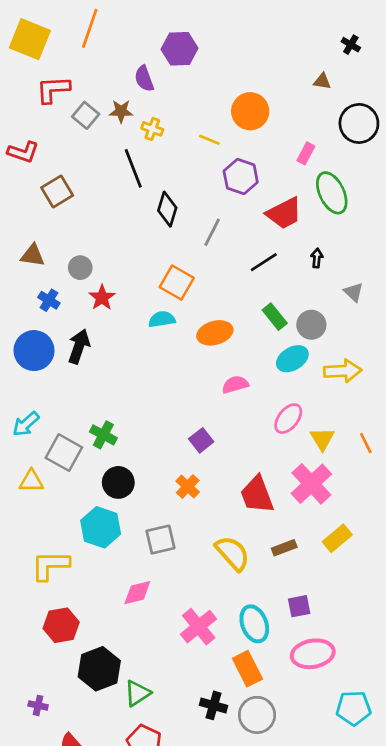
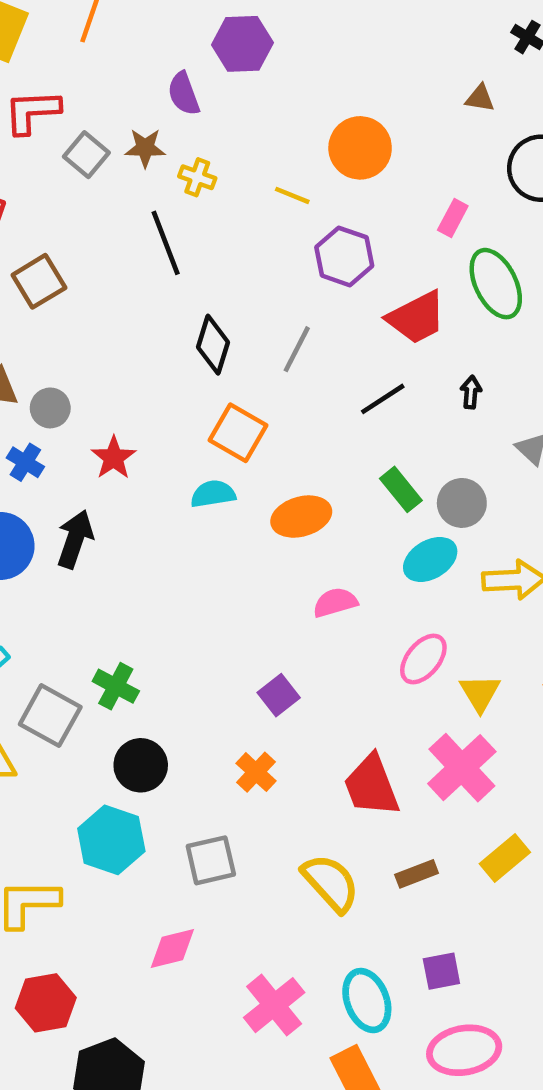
black diamond: (167, 209) -> (213, 345), moved
gray circle: (80, 268) -> (50, 408), moved

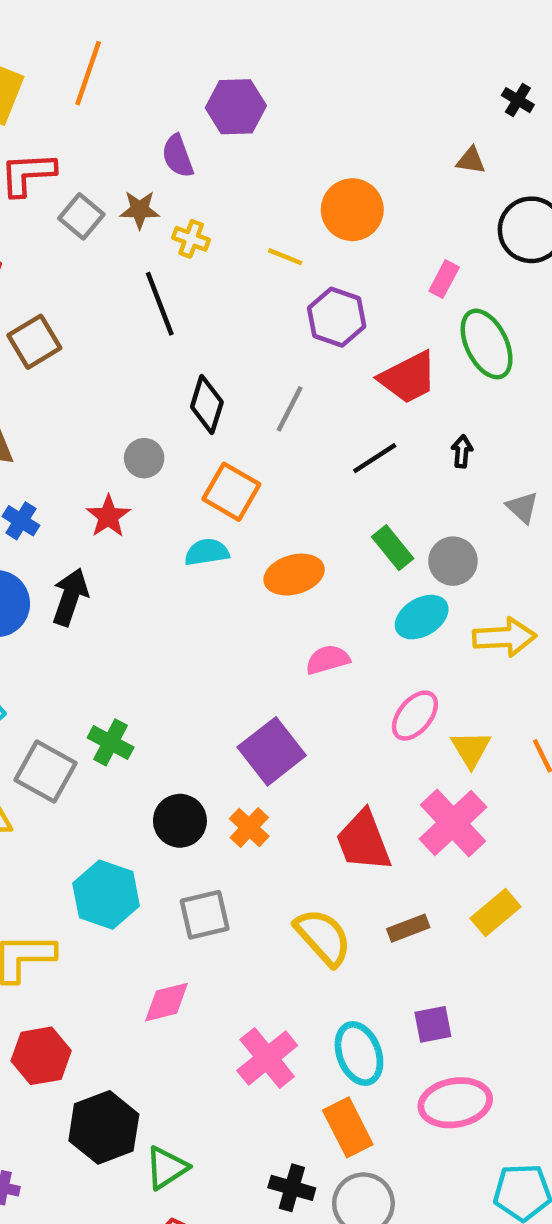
gray circle: (50, 408) -> (144, 458), moved
purple square: (279, 695) -> (272, 751), size x1.6
black circle: (141, 765) -> (180, 821), moved

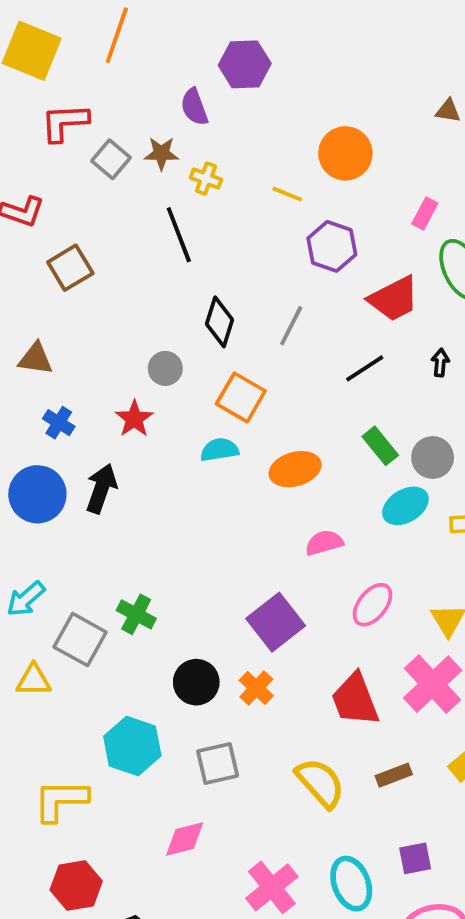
pink ellipse: (415, 716) -> (373, 605), moved

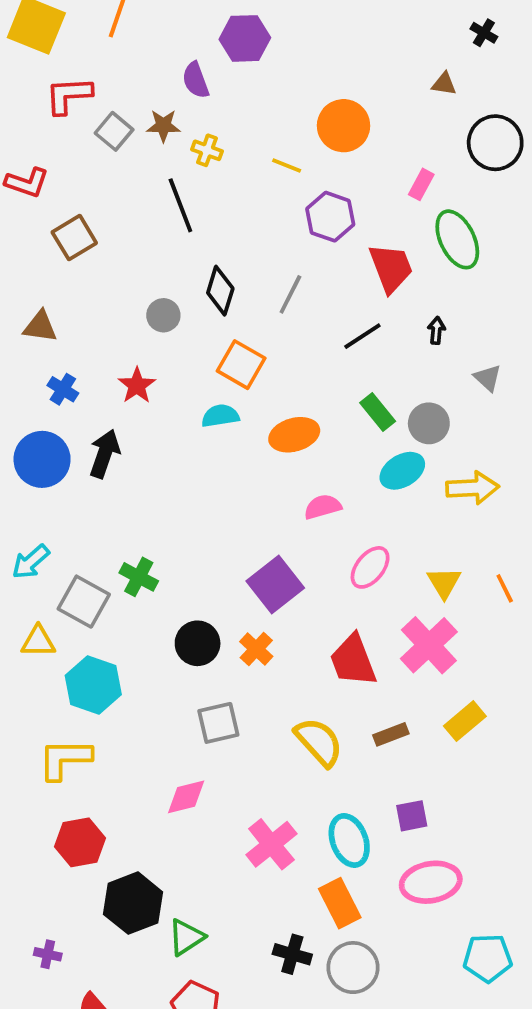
red trapezoid: (394, 299) -> (391, 268), turned -84
gray circle: (165, 368) -> (163, 315), moved
cyan hexagon: (132, 746) -> (93, 685), moved

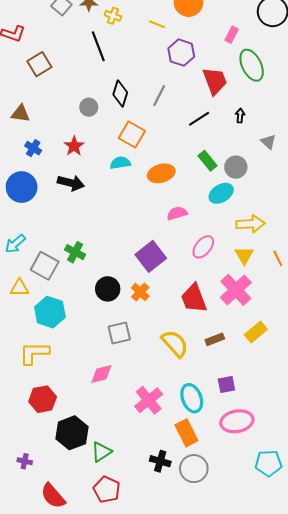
black arrow: (105, 454) -> (71, 183), moved, turned 85
yellow arrow: (472, 488) -> (251, 224), moved

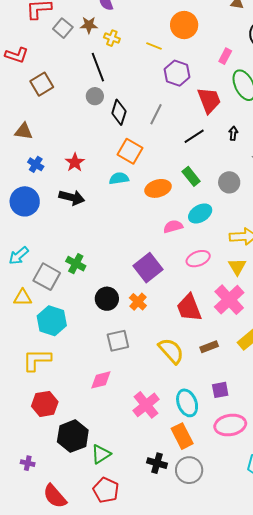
gray circle: (89, 107) -> (95, 96), moved
green rectangle: (207, 161) -> (191, 176), moved
cyan ellipse: (221, 193) -> (200, 213), moved
pink ellipse: (203, 247) -> (198, 259), turned 30

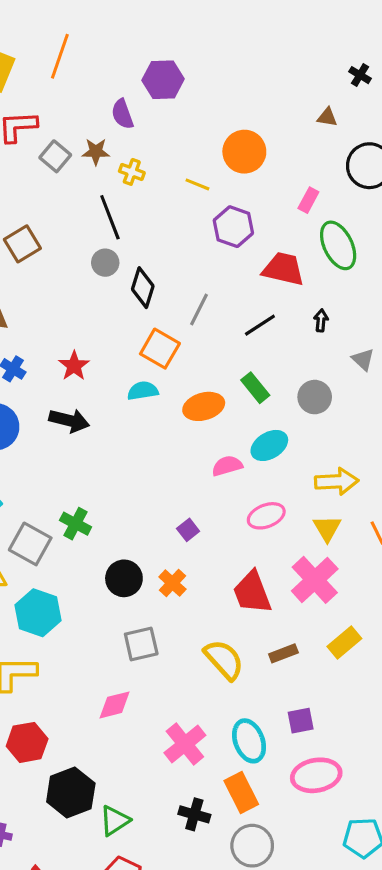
red trapezoid: (209, 100) -> (283, 269), turned -56
gray line: (156, 114) -> (199, 309), moved
purple square: (148, 268) -> (188, 530), size x0.5
black cross: (157, 463) -> (194, 814), moved

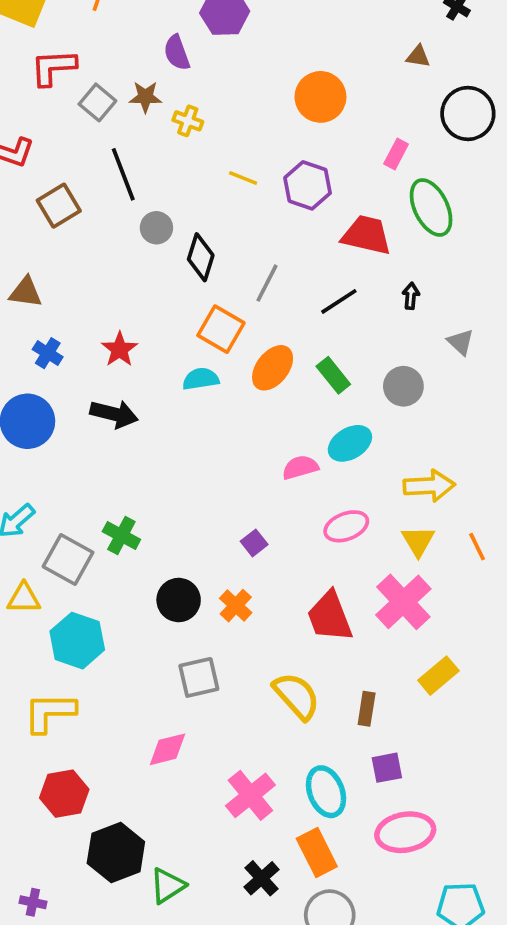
yellow line: (197, 184) -> (243, 178), moved
black line: (110, 217) -> (123, 174), moved
orange ellipse: (204, 406) -> (273, 368), moved, turned -36
brown rectangle: (283, 653) -> (367, 709), moved, turned -60
black cross: (194, 814) -> (261, 878), turned 32

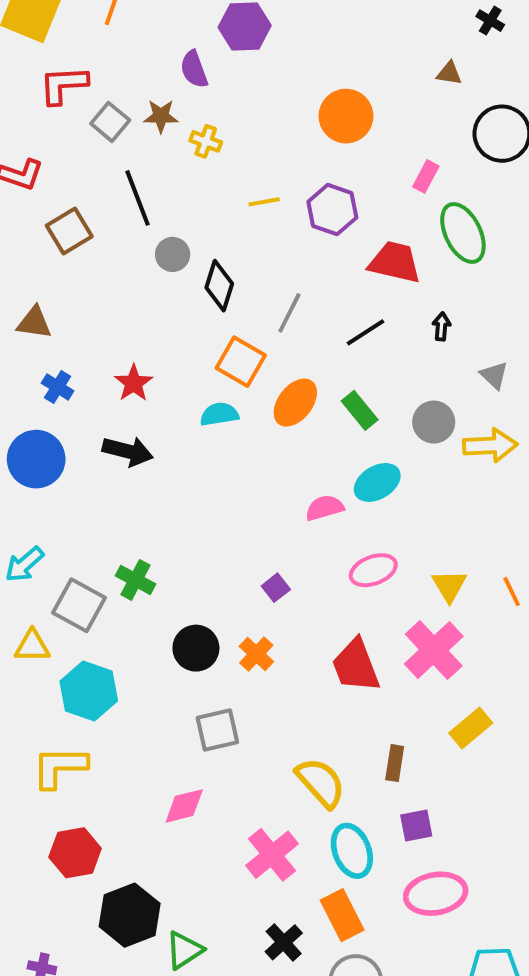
yellow line: (243, 178) -> (264, 202), turned -32
yellow arrow: (429, 486) -> (490, 445), moved
yellow semicircle: (297, 696) -> (321, 783), moved

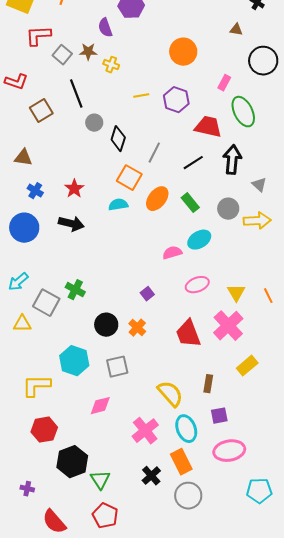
black arrow: (441, 327) -> (232, 160), size x2.0
cyan hexagon: (89, 691) -> (74, 361), moved
green triangle: (184, 950) -> (100, 480), turned -30

